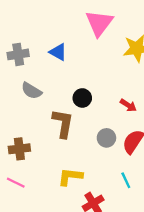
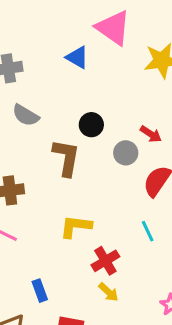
pink triangle: (99, 23) -> (113, 28), turned -32
blue triangle: (58, 52) -> (77, 57), moved
gray circle: (106, 138) -> (126, 153), moved

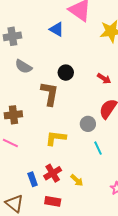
gray circle: (126, 153) -> (88, 124), moved
cyan line: (148, 231) -> (98, 148), moved
red cross: (105, 261) -> (53, 173), moved

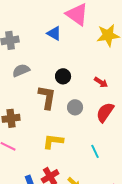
gray semicircle: (23, 67) -> (21, 70), turned 126
gray circle: (88, 124) -> (75, 107), moved

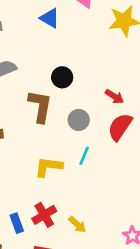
red arrow: (101, 82) -> (114, 97), moved
cyan line: (95, 151) -> (84, 156), moved, turned 48

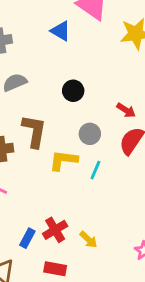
brown L-shape: (40, 106) -> (34, 131), moved
yellow L-shape: (48, 167) -> (63, 160), moved
blue rectangle: (17, 223) -> (27, 238), turned 48

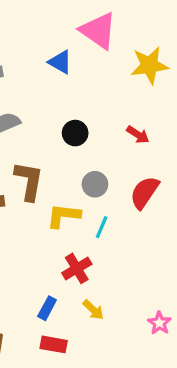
red arrow: (126, 110) -> (138, 135), moved
red cross: (55, 230) -> (77, 268), moved
blue rectangle: (27, 238) -> (47, 308), moved

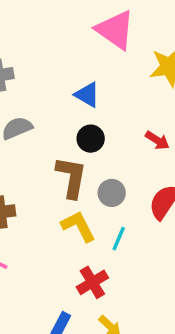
blue triangle: (60, 62) -> (87, 95), moved
brown L-shape: (29, 181) -> (71, 177), moved
yellow L-shape: (64, 216) -> (78, 226), turned 56

